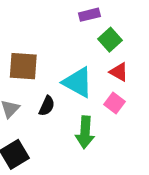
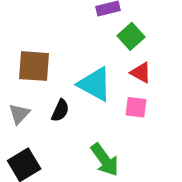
pink square: (114, 103) -> (136, 107), turned -30
green arrow: (85, 132) -> (105, 160), moved, turned -40

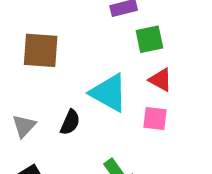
green square: (131, 36) -> (149, 39), turned 30
brown square: (34, 66) -> (41, 50), moved

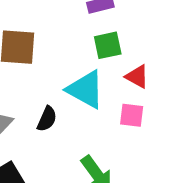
green square: (149, 39) -> (108, 45), moved

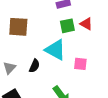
red triangle: (137, 77) -> (86, 24), moved

